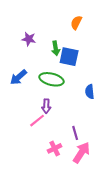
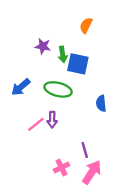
purple star: (29, 39) -> (43, 46), moved
pink line: (37, 121) -> (36, 124), moved

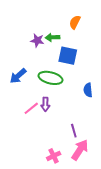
green arrow: (63, 54) -> (53, 37), moved, turned 96
pink cross: (61, 167) -> (54, 156), moved

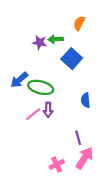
blue square: (68, 56) -> (72, 59), turned 30
green ellipse: (50, 78) -> (41, 87), moved
blue semicircle: (88, 90) -> (86, 100), moved

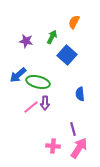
green arrow: (56, 39) -> (52, 37), turned 120
purple star: (40, 42) -> (26, 41), moved
pink cross: (57, 164) -> (53, 146), moved, turned 32

